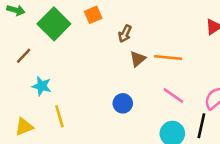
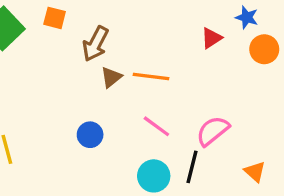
orange square: (93, 15) -> (55, 18), turned 36
brown arrow: (125, 34) -> (95, 44), size x1.5

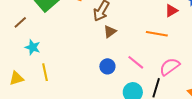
orange line: (151, 76) -> (157, 34), moved
blue circle: (90, 135) -> (107, 66), moved

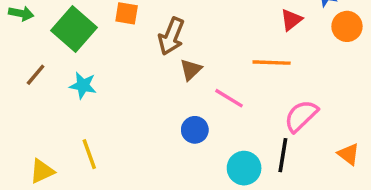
cyan star: (33, 47) -> (83, 85), moved
pink line: (136, 62) -> (229, 98), moved

